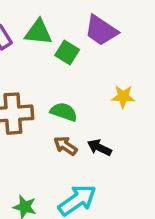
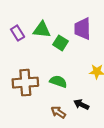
purple trapezoid: (101, 30) -> (83, 29), turned 55
brown arrow: (65, 146) -> (58, 112), moved

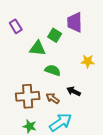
green triangle: (42, 30) -> (38, 48), moved
brown cross: (25, 83) -> (28, 96), moved

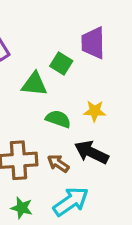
yellow star: (88, 61) -> (95, 111), moved
black arrow: (74, 91) -> (91, 152), size x1.5

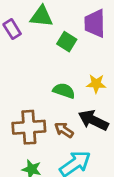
green triangle: (34, 84) -> (41, 16), moved

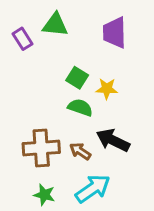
green square: (67, 42) -> (77, 78), moved
yellow star: (96, 84) -> (107, 89), moved

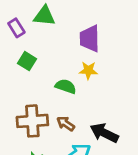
purple trapezoid: (115, 33) -> (90, 38), moved
green square: (77, 78) -> (27, 61), moved
black arrow: (113, 140) -> (104, 133), moved

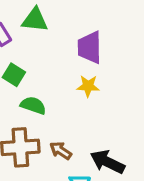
green semicircle: (66, 86) -> (33, 105), moved

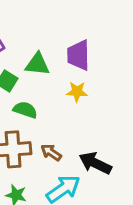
green triangle: (35, 20) -> (37, 64), moved

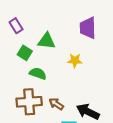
purple trapezoid: (78, 55) -> (88, 28), moved

